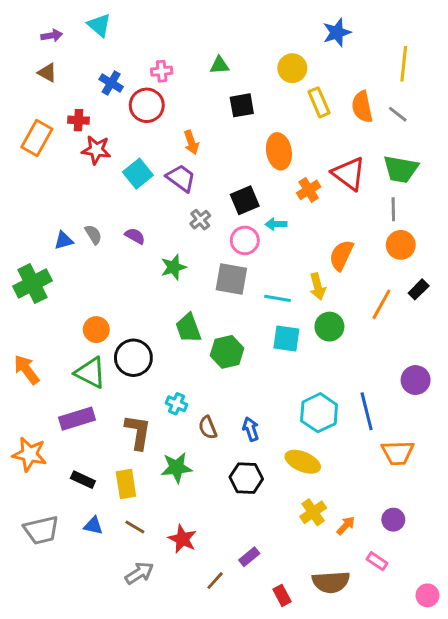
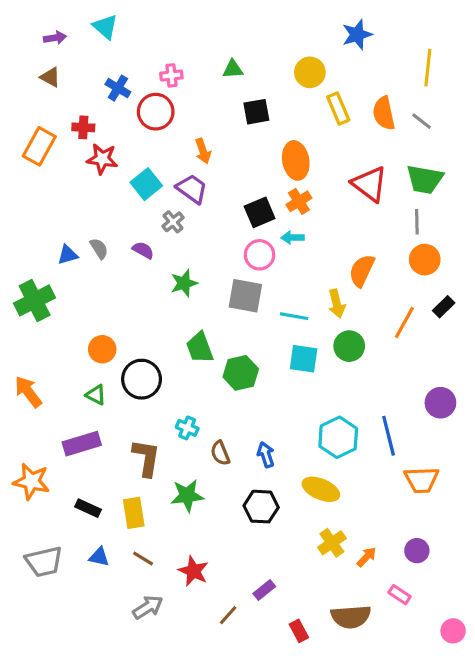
orange cross: (309, 190) -> (299, 201), moved
gray cross: (200, 220) -> (173, 222), moved
green triangle: (90, 373) -> (96, 395), size x0.6

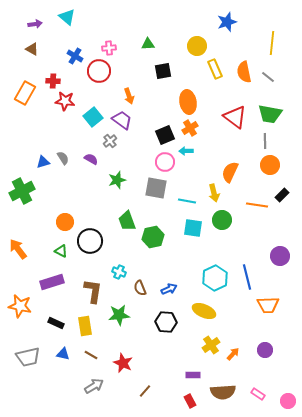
orange line: (404, 322) -> (257, 205), turned 70
blue arrow: (266, 455) -> (169, 289), turned 84
purple rectangle: (264, 590) -> (193, 375), moved, turned 40
pink rectangle: (400, 595) -> (258, 394), moved

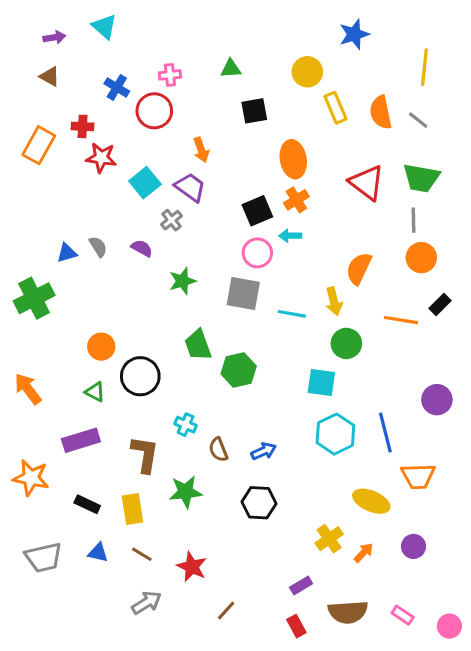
cyan square: (193, 228) -> (321, 382), moved
yellow ellipse: (204, 311) -> (371, 501), moved
purple rectangle: (193, 375) -> (301, 585), turned -32

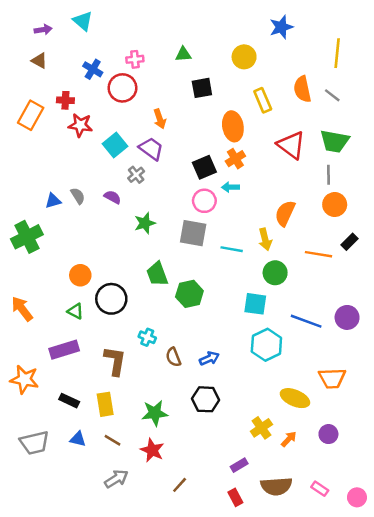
yellow rectangle: (335, 108) -> (263, 100), moved
blue line: (385, 432) -> (306, 321), moved, turned -56
green star: (186, 492) -> (155, 413), moved

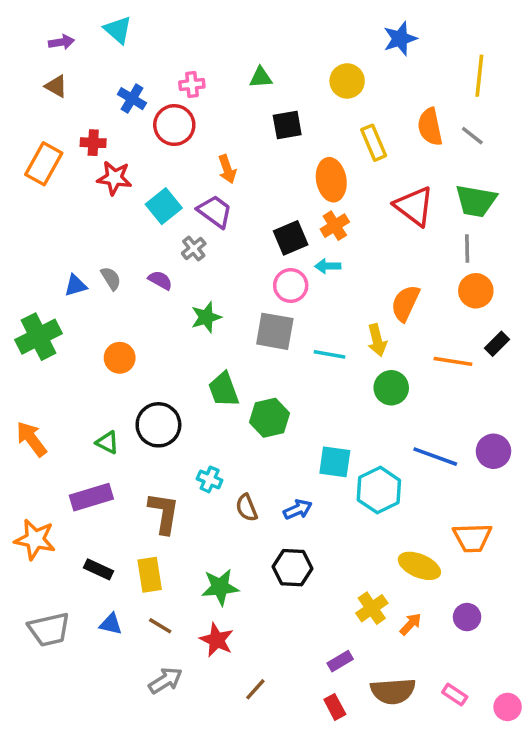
orange circle: (80, 275) -> (120, 358), moved
cyan square: (255, 304) -> (335, 462), moved

